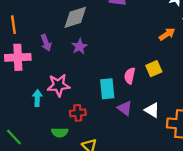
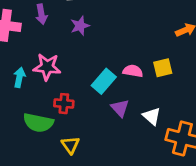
pink semicircle: (130, 76) -> (133, 71), turned 77
cyan rectangle: (107, 89) -> (104, 81), turned 36
green semicircle: (60, 132) -> (38, 123), size x1.5

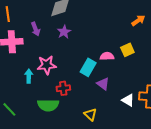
white triangle: (152, 116) -> (128, 100), moved
yellow triangle: (70, 145) -> (90, 114), moved

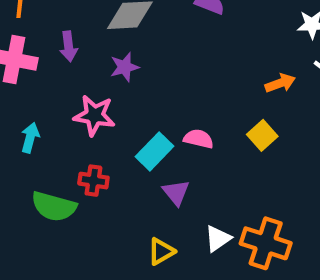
yellow square: (127, 50) -> (262, 135), moved, turned -32
pink star: (47, 65) -> (94, 115), moved
white triangle: (128, 100) -> (218, 239), turned 40
yellow triangle: (90, 114) -> (161, 251), moved, turned 32

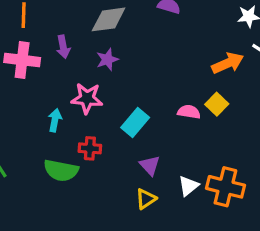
orange arrow: (280, 83) -> (228, 63), size x1.4
cyan arrow: (30, 138) -> (55, 120), moved
pink semicircle: (199, 139) -> (189, 112), moved
purple triangle: (176, 192) -> (150, 165), moved

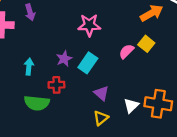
purple star: (107, 60) -> (64, 59), moved
pink star: (87, 98) -> (89, 25), moved
pink semicircle: (189, 112) -> (126, 51), turned -49

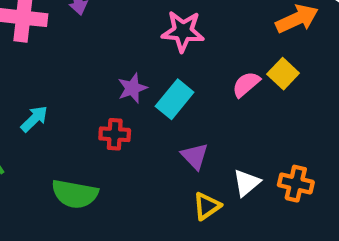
cyan arrow: (29, 67) -> (34, 119), moved, turned 35
green semicircle: (37, 103) -> (75, 194), moved
orange cross: (158, 104) -> (296, 184), size x0.7
yellow triangle: (101, 118) -> (207, 206), moved

